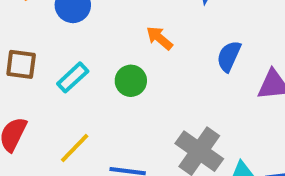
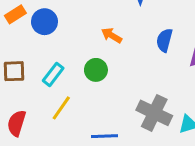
yellow line: (75, 148) -> (61, 108), moved

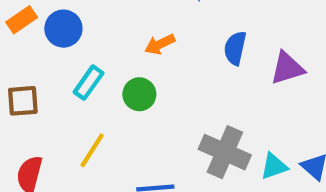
orange arrow: (112, 35) -> (160, 44), turned -54
cyan rectangle: (53, 74) -> (89, 83), moved

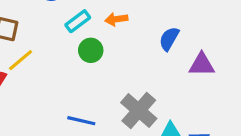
cyan rectangle: (89, 83) -> (78, 21), moved
yellow line: (92, 150) -> (21, 60), moved

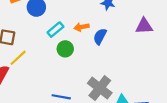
blue semicircle: (169, 39) -> (100, 36), moved
purple triangle: (202, 65) -> (144, 26), moved

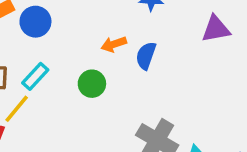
cyan rectangle: (55, 30) -> (35, 76), moved

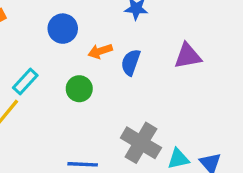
blue circle: (35, 22) -> (63, 29), moved
purple triangle: (216, 29) -> (188, 56), moved

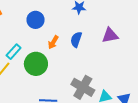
orange arrow: (100, 51) -> (53, 42), moved, turned -40
green circle: (79, 89) -> (36, 64), moved, size x1.5

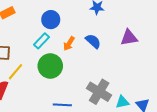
blue semicircle: (76, 39) -> (93, 41), turned 112
cyan rectangle: (14, 52) -> (42, 41), moved

